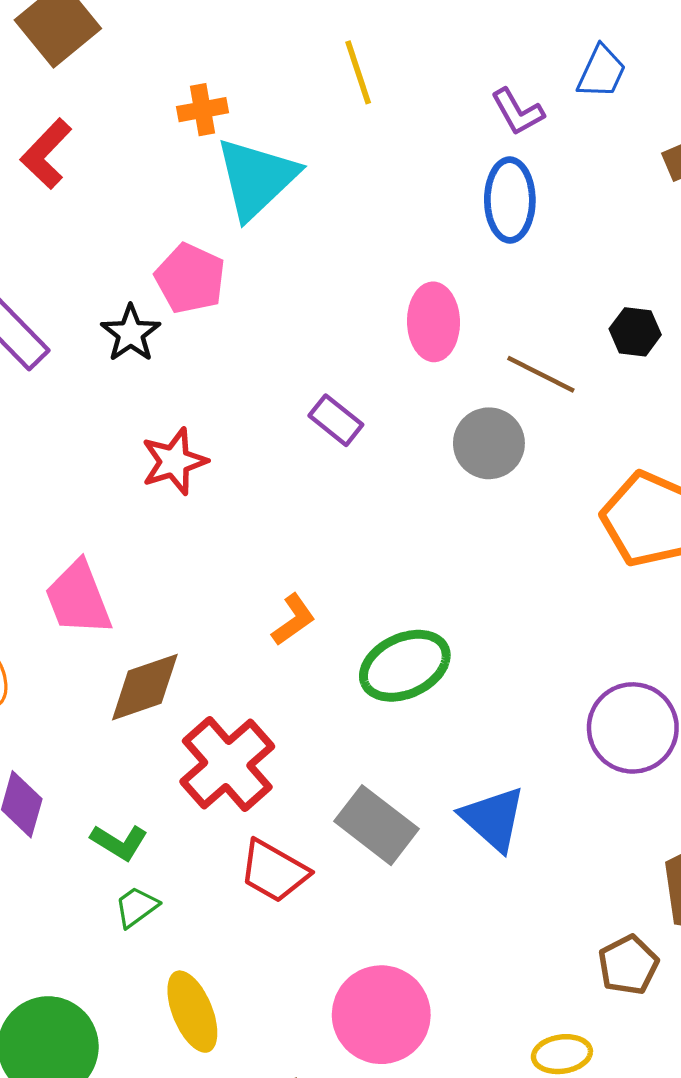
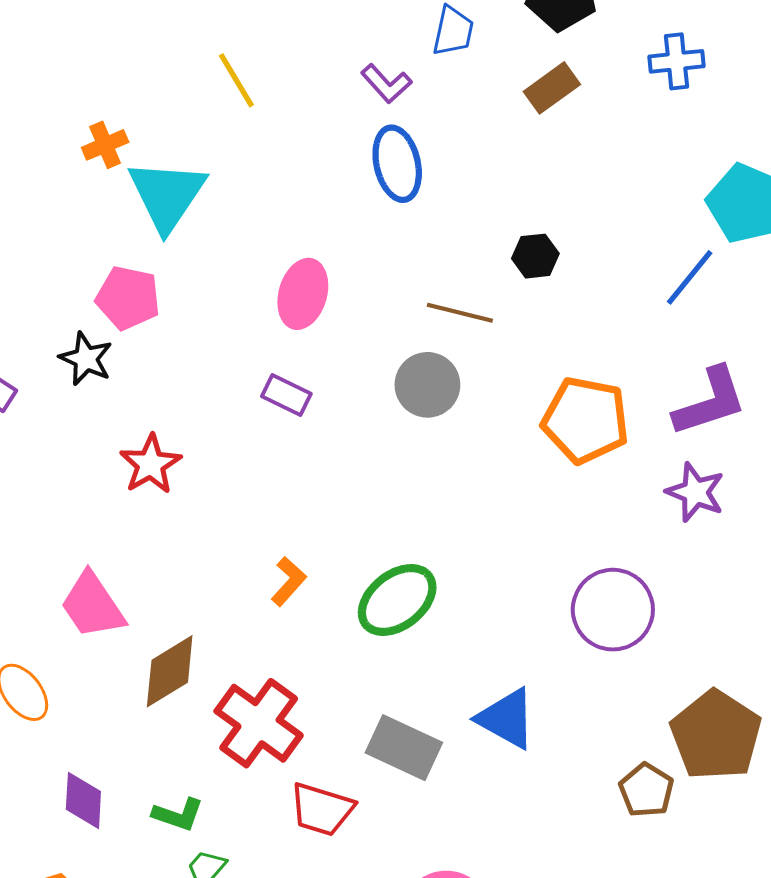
pink ellipse: (433, 322) -> (303, 294), moved, turned 30
brown pentagon: (628, 965) -> (646, 790), moved

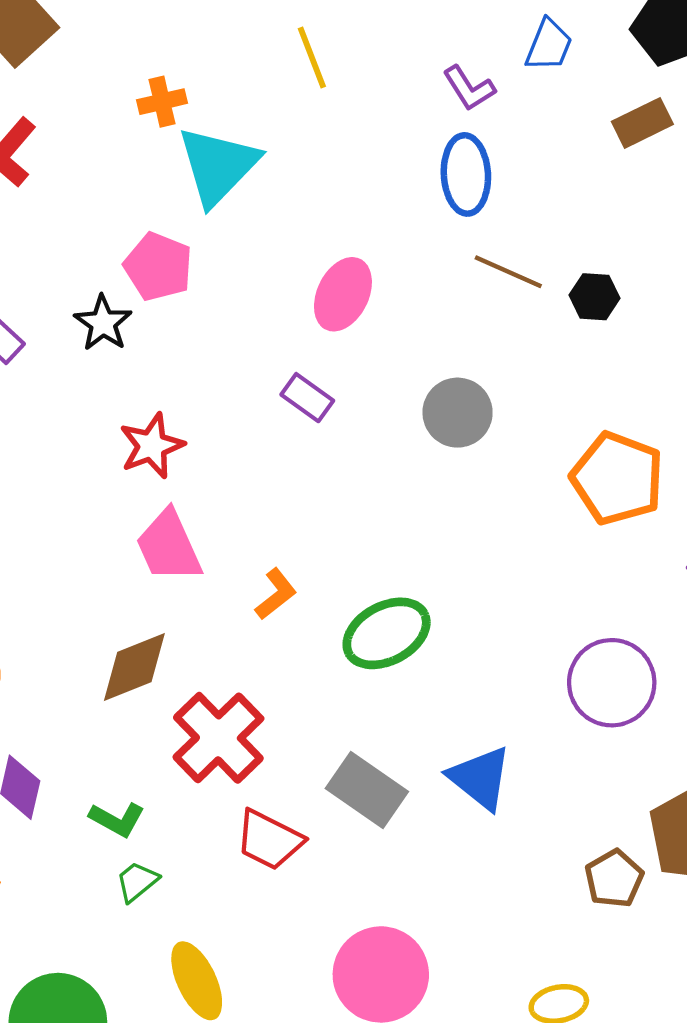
brown line: (460, 313) -> (508, 272), moved
pink trapezoid: (93, 605) -> (169, 546), moved

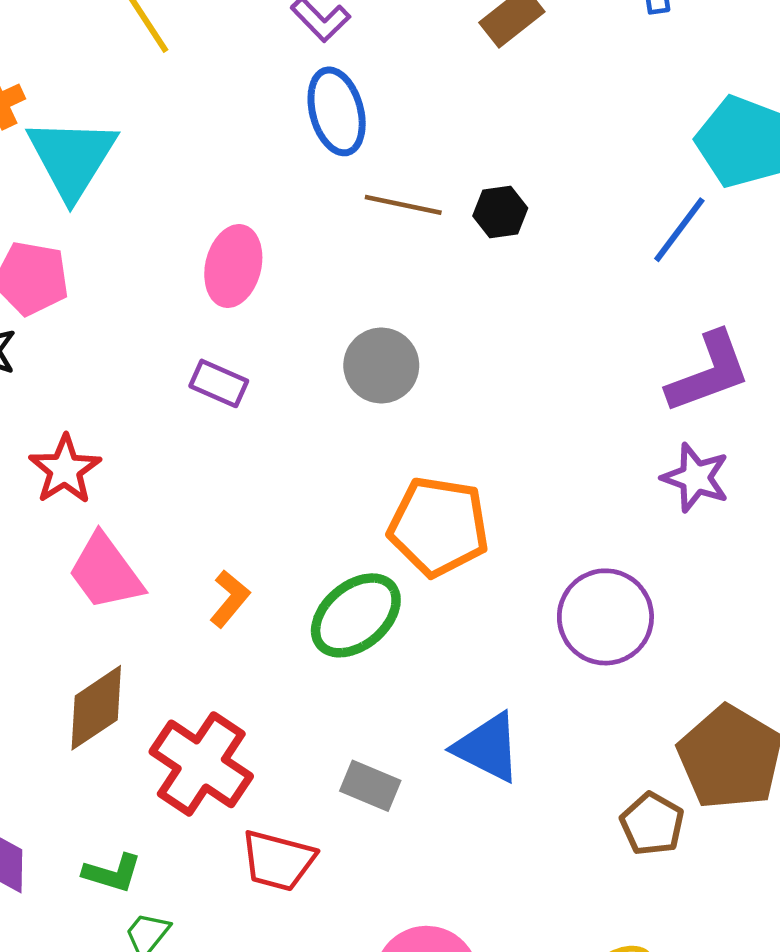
orange pentagon: (617, 478) -> (439, 526), moved
gray rectangle: (367, 790) -> (370, 786), size x0.7

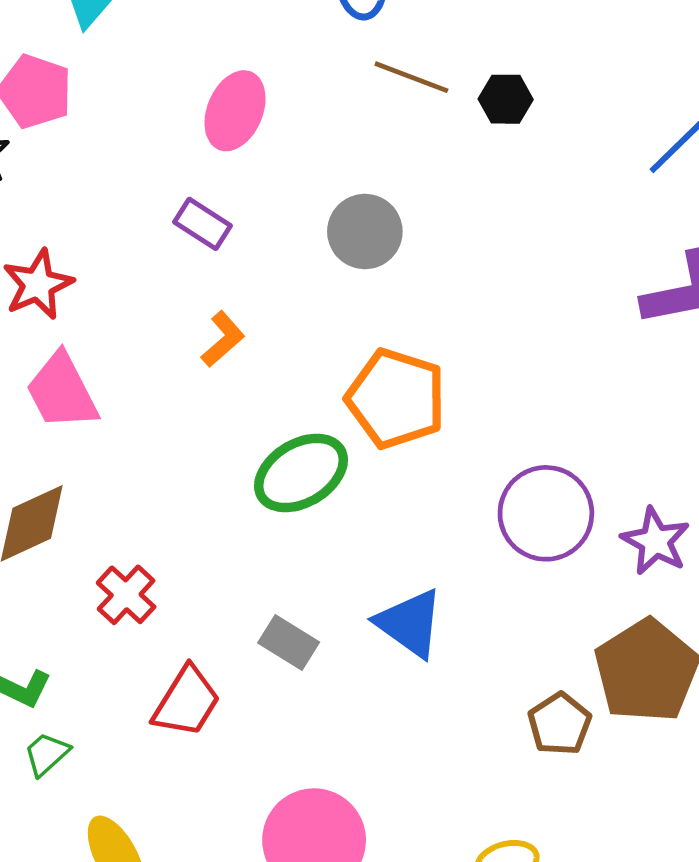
purple star: (696, 478) -> (655, 541), moved
orange L-shape: (230, 599) -> (223, 339), moved
red cross: (201, 764) -> (126, 595), size x0.6
red trapezoid: (278, 861) -> (186, 702), turned -82

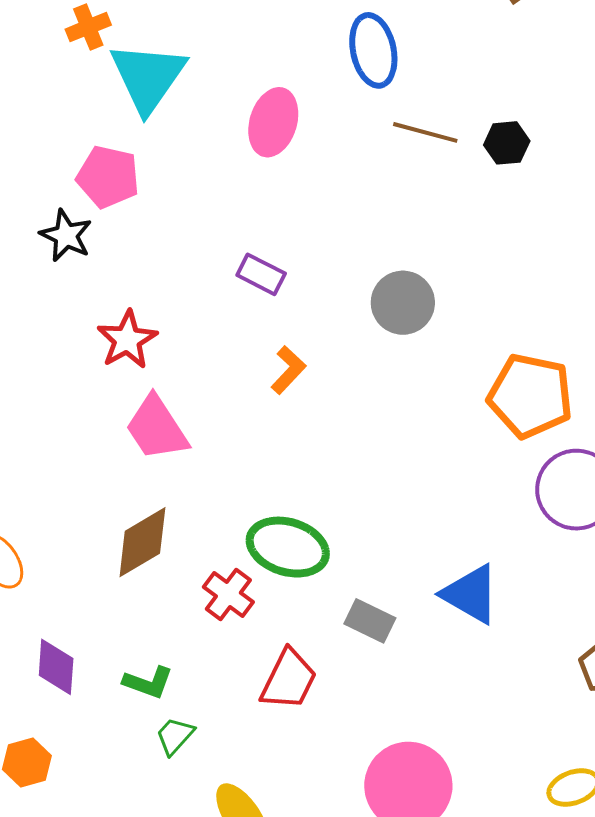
pink ellipse: (235, 111) -> (273, 122), moved
gray circle: (365, 232) -> (403, 303), moved
orange pentagon: (396, 399) -> (530, 396), moved
green ellipse: (301, 473) -> (288, 547), moved, turned 54

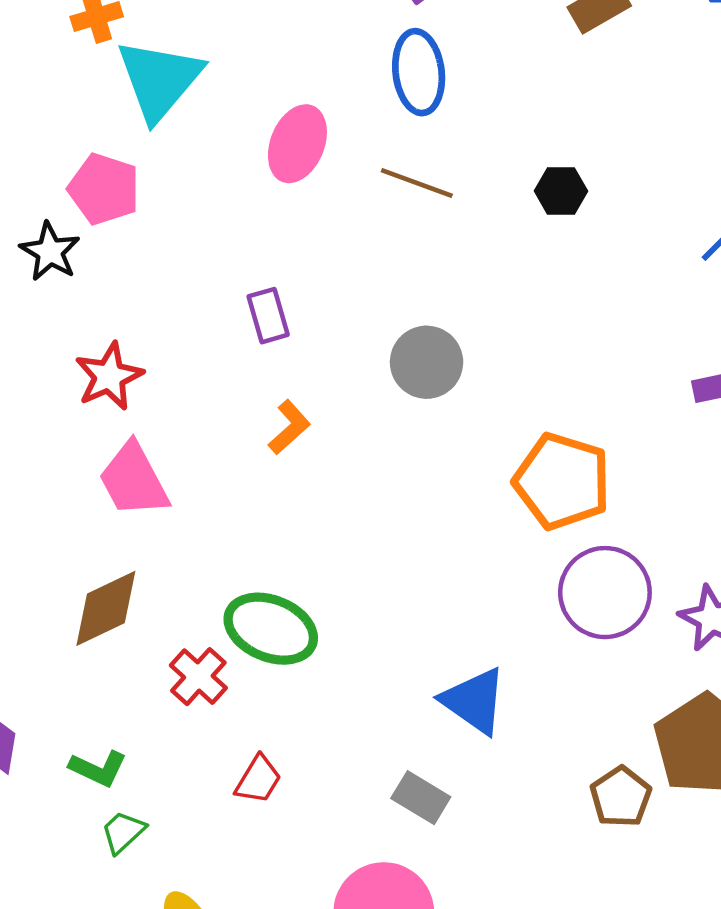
brown line: (425, 132) -> (417, 183), moved
purple rectangle: (261, 274) -> (268, 316), turned 42
gray rectangle: (370, 621) -> (421, 798), moved
red trapezoid: (289, 680) -> (258, 780), size x0.7

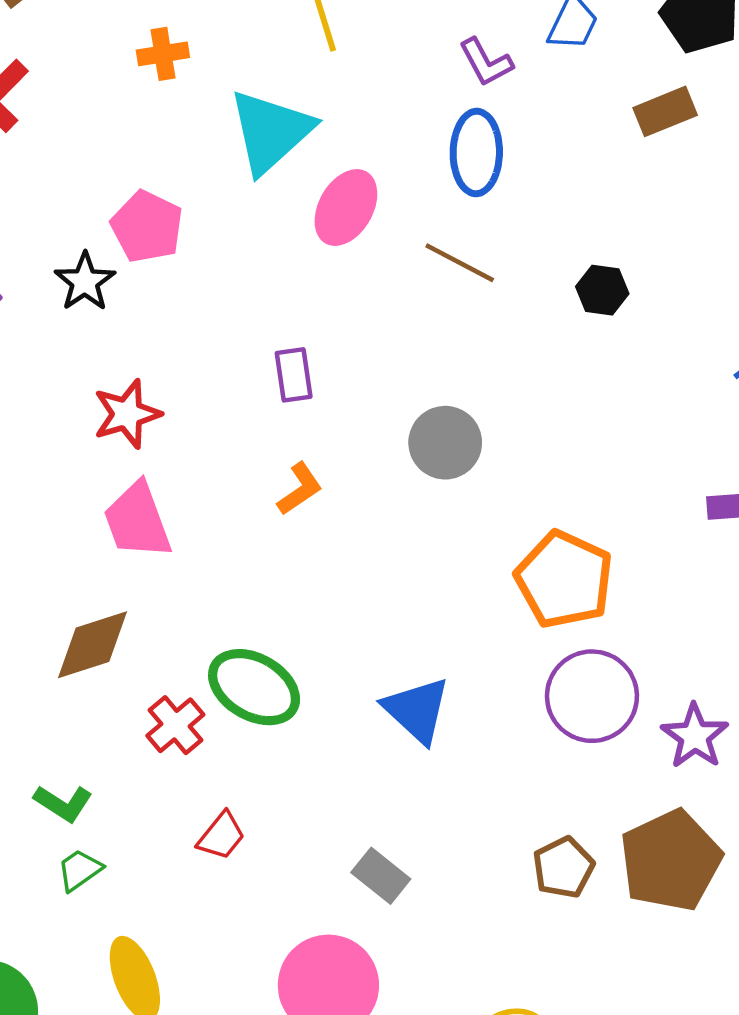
cyan triangle: (159, 80) -> (271, 131), moved
blue triangle: (474, 701) -> (417, 710), moved
brown pentagon: (621, 797) -> (563, 867), moved

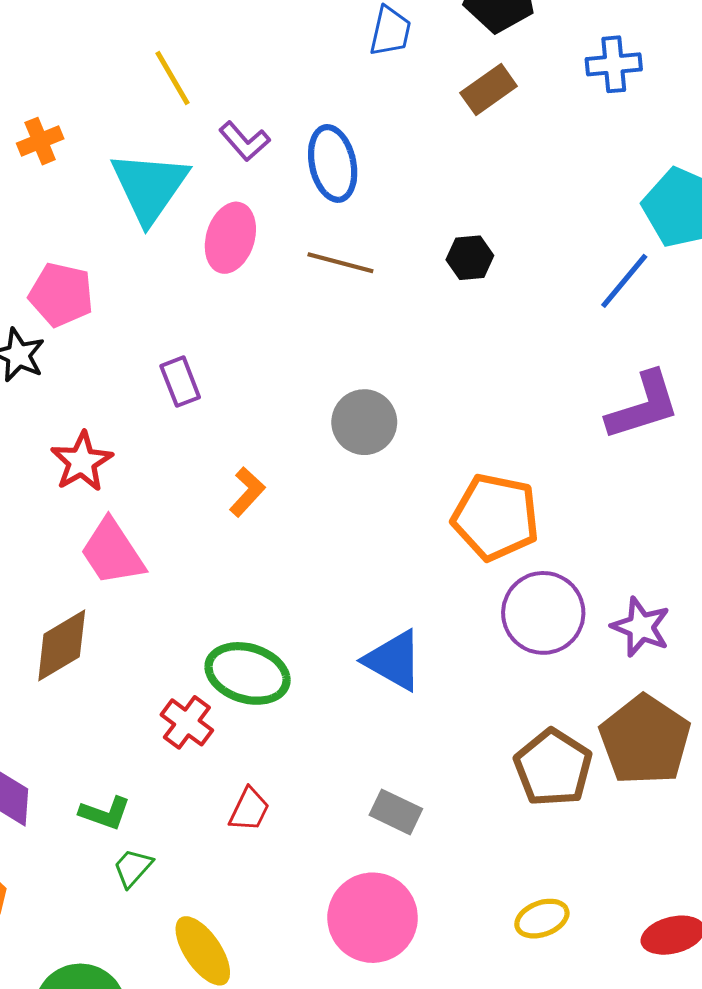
purple L-shape: (486, 62) -> (244, 141), moved
purple rectangle: (294, 375) -> (180, 382), moved
brown diamond: (93, 645) -> (62, 645), moved
brown pentagon: (563, 867) -> (553, 768), size x1.4

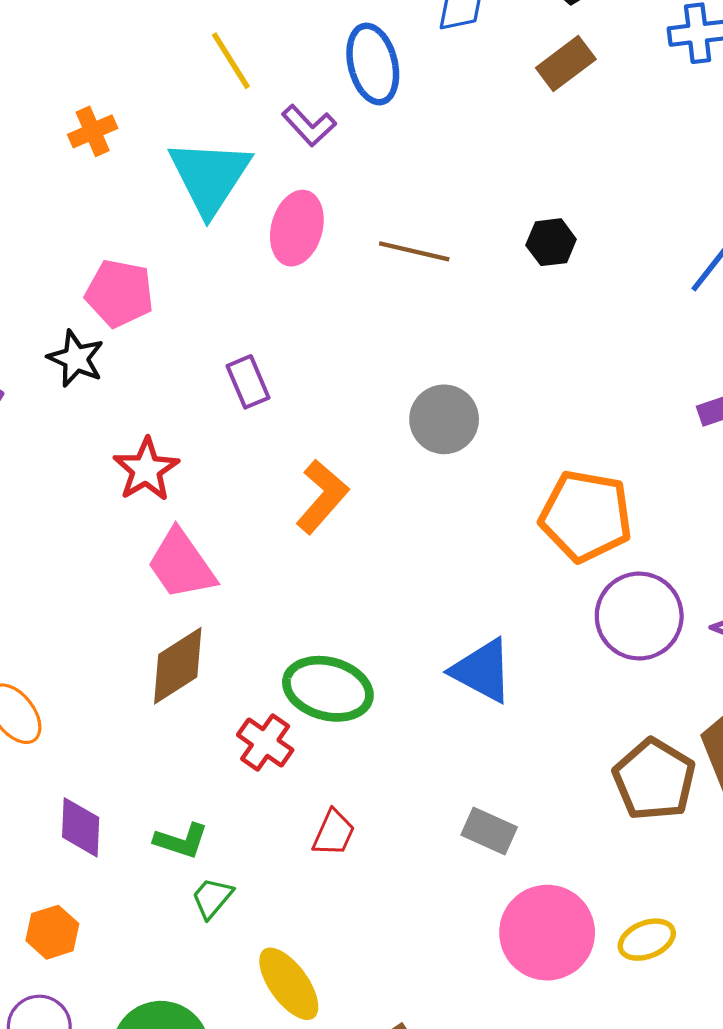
blue ellipse: (333, 163) -> (373, 64), moved
orange L-shape: (247, 492) -> (322, 497), size x1.4
brown diamond: (62, 645) -> (178, 666), moved
pink circle: (373, 918) -> (547, 933), moved

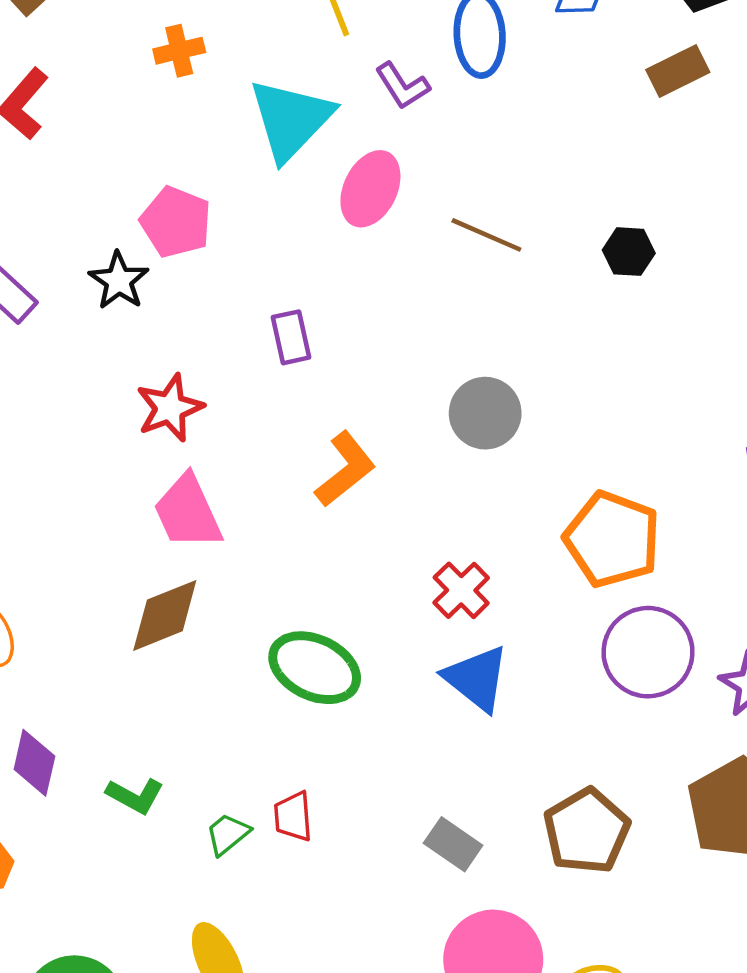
red cross: (265, 742) -> (461, 590), moved
brown pentagon: (654, 780) -> (587, 831), moved
red trapezoid: (334, 833) -> (293, 817), turned 141
green trapezoid: (212, 898) -> (228, 834), moved

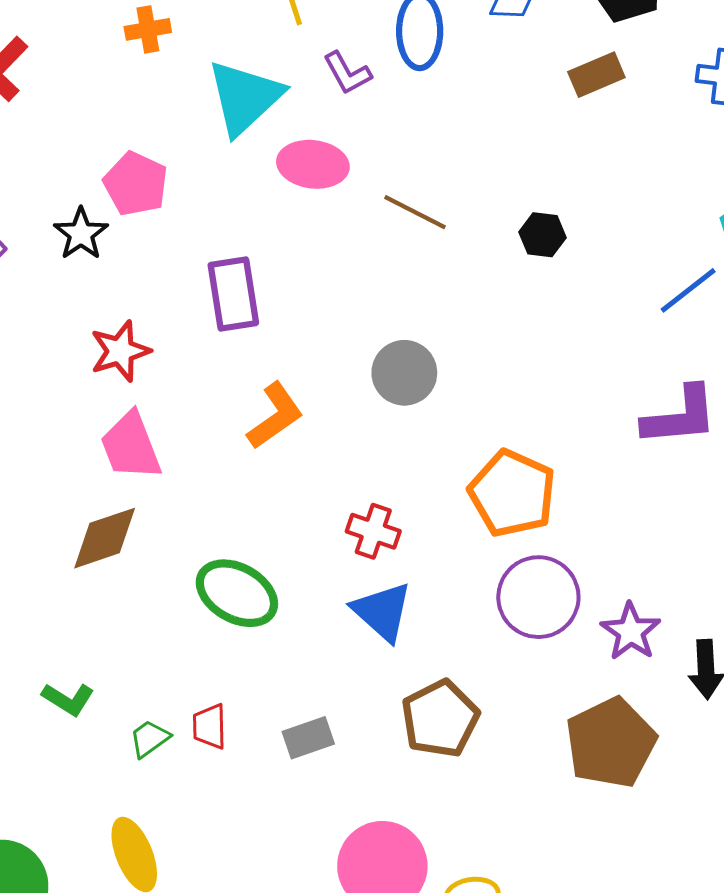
pink ellipse: (370, 189) -> (313, 164), turned 68
purple rectangle: (291, 337) -> (233, 294), size x1.5
red cross: (461, 590) -> (373, 531), turned -30
brown pentagon: (587, 831) -> (440, 719), moved
gray rectangle: (453, 844) -> (308, 738), moved, turned -57

